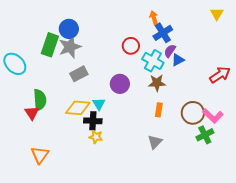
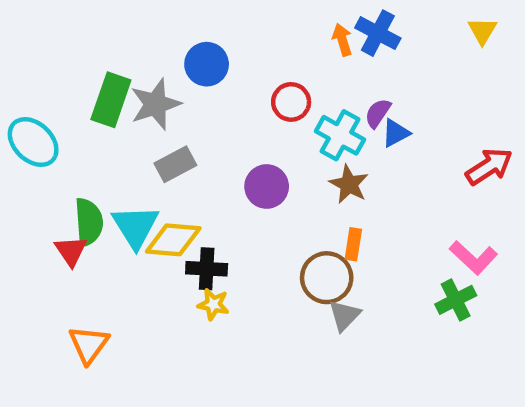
blue circle: (69, 29) -> (207, 64), moved
blue cross: (163, 33) -> (378, 33), moved, turned -30
brown star: (157, 83) -> (349, 184), turned 30
cyan triangle: (99, 104) -> (135, 227), moved, size x1.6
brown circle: (193, 113) -> (327, 278), moved

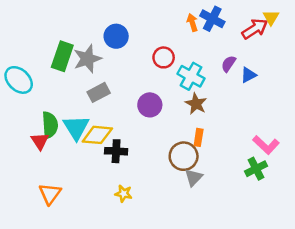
purple semicircle: (378, 113) -> (229, 64), moved
blue triangle: (396, 133) -> (249, 75), moved
red arrow: (489, 166) -> (255, 29), moved
yellow star: (213, 304) -> (124, 194), moved

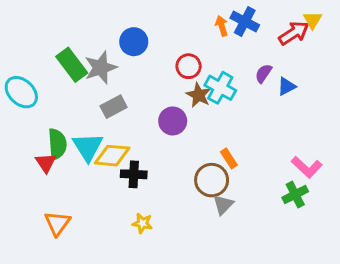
green rectangle: (62, 56) -> (72, 65), turned -56
brown star: (196, 104) -> (199, 95), moved
orange rectangle: (199, 137) -> (229, 158), turned -42

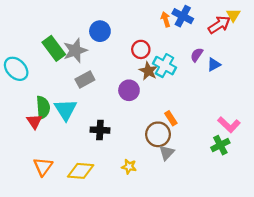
yellow diamond: (112, 156) -> (81, 171), moved
yellow star: (142, 223) -> (129, 167), moved

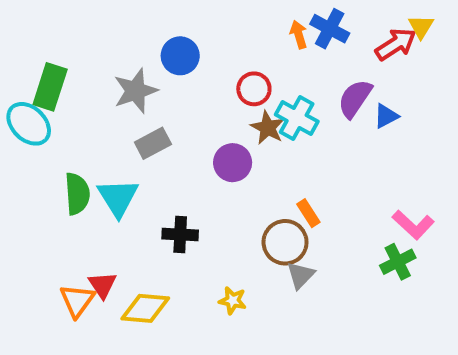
green rectangle: (54, 48) -> (50, 87), moved, turned 55
purple semicircle: (197, 55) -> (355, 99), size x1.5
red triangle: (34, 121) -> (102, 285), moved

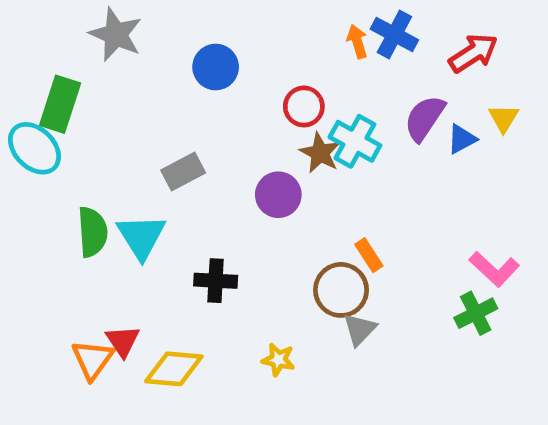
yellow triangle: (421, 27) -> (504, 118), moved
gray star: (135, 91) -> (116, 35), moved, turned -30

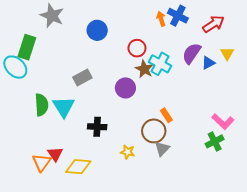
yellow star: (278, 360) -> (128, 152), moved

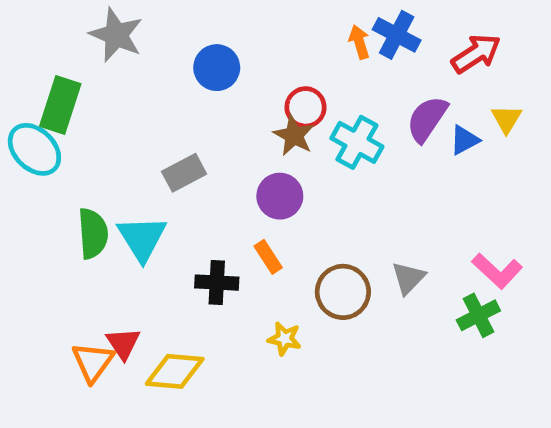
brown star: (144, 69) -> (294, 135), moved
orange rectangle: (166, 115) -> (268, 257), moved
gray triangle: (162, 149) -> (408, 278), moved

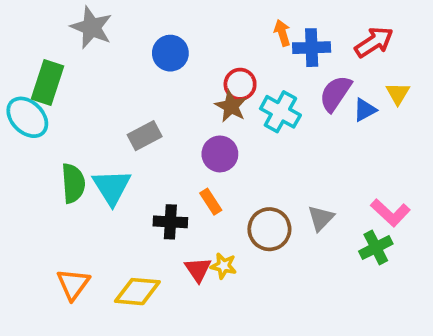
blue cross: (397, 35) -> (312, 48), moved, turned -30
red triangle: (123, 343) -> (198, 270), moved

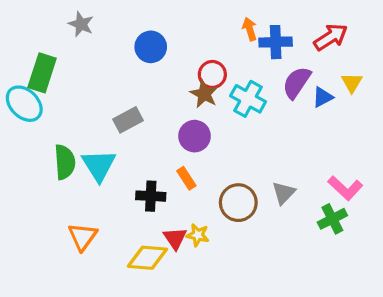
gray star: (92, 27) -> (81, 24), size x0.7
orange triangle: (73, 284) -> (83, 237), moved
yellow diamond: (137, 292) -> (147, 258), moved

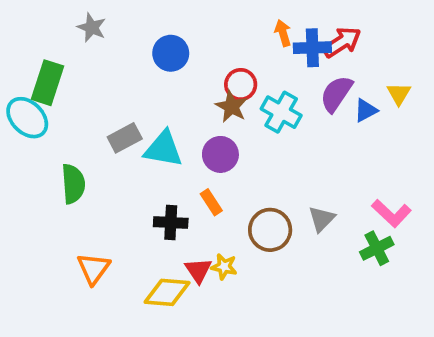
red arrow: (331, 37) -> (342, 42), moved
gray rectangle: (128, 120) -> (125, 138), moved
cyan triangle: (99, 165) -> (163, 149), moved, turned -48

